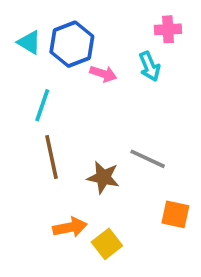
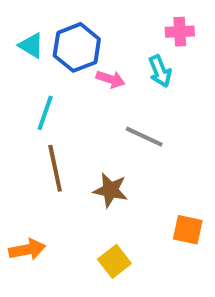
gray line: (148, 159) -> (144, 137), moved
orange arrow: (70, 227) -> (27, 250), moved

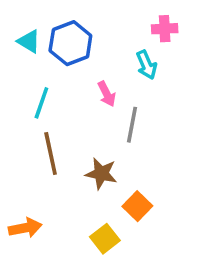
pink arrow: (110, 79) -> (107, 94), moved, turned 45
gray line: (144, 137) -> (132, 125), turned 76
orange square: (188, 230) -> (137, 206), moved, turned 32

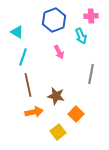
cyan triangle: (29, 41) -> (17, 32), moved
blue hexagon: (70, 43) -> (54, 20), moved
gray line: (132, 125) -> (91, 74), moved
orange arrow: (25, 228) -> (34, 112), moved

